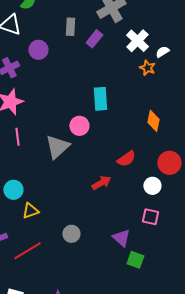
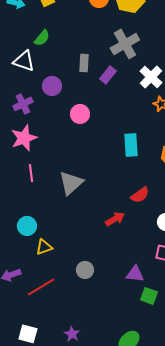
cyan rectangle: (100, 99) -> (131, 145), moved
pink circle: (79, 126) -> (80, 114), moved
purple triangle: (121, 238) -> (135, 274), turned -36

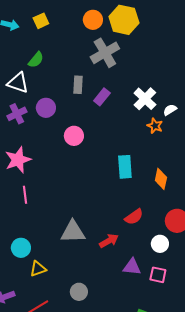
gray cross: (125, 44) -> (105, 53), moved
purple cross: (23, 104) -> (17, 114), moved
gray triangle: (71, 183) -> (73, 232), moved, turned 40
purple triangle: (135, 274) -> (132, 267), moved

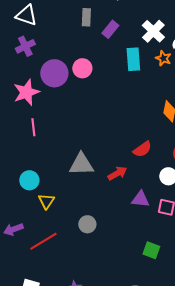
purple circle: (46, 108) -> (54, 73), moved, size x1.4
cyan rectangle: (125, 167) -> (133, 59), moved
yellow triangle: (38, 269) -> (46, 201), turned -36

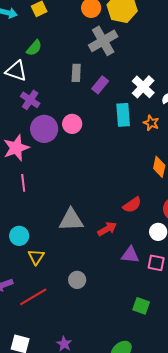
purple cross: (25, 46) -> (30, 100), moved, turned -30
orange star: (163, 58) -> (151, 123), moved

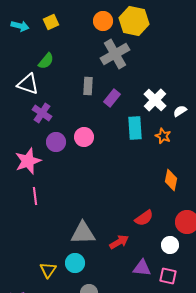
purple circle: (44, 129) -> (56, 142), size x0.7
cyan circle: (19, 236) -> (75, 263), moved

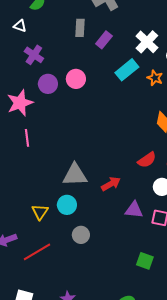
white triangle: (28, 84) -> (20, 26), size x0.6
cyan rectangle: (135, 128) -> (127, 70), turned 55
red semicircle: (144, 218) -> (147, 160), moved

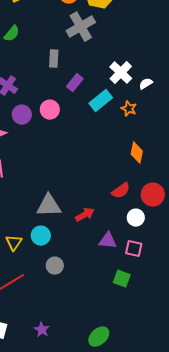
purple rectangle: (104, 40) -> (75, 83), moved
green square: (145, 261) -> (122, 279), moved

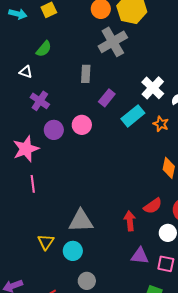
red arrow: (85, 215) -> (130, 221), moved, turned -66
yellow triangle: (14, 243) -> (46, 242), moved

